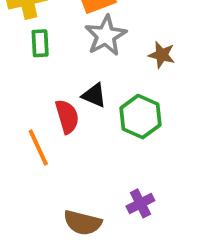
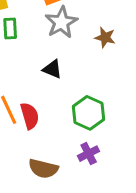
red semicircle: (67, 117) -> (30, 116), moved
green hexagon: (140, 117) -> (89, 113), moved

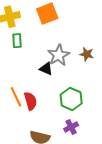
gray star: (61, 22) -> (59, 55), moved
brown star: (105, 37) -> (87, 54), moved

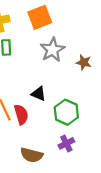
gray star: (59, 55) -> (52, 50), moved
black triangle: (46, 69) -> (39, 94), moved

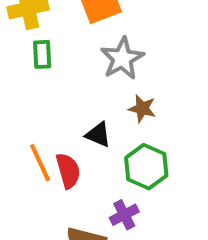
brown star: (84, 62) -> (142, 109), moved
purple cross: (66, 143) -> (124, 215), moved

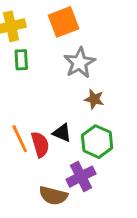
black triangle: (98, 135) -> (62, 133), moved
purple cross: (124, 215) -> (81, 177), size x1.4

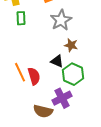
black triangle: (62, 133) -> (57, 61), moved

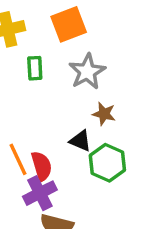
green rectangle: (21, 18) -> (35, 68), moved
purple cross: (62, 98) -> (40, 193), moved

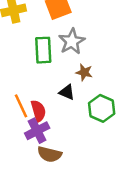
green rectangle: (35, 68) -> (43, 50), moved, size x1.5
green hexagon: (107, 163) -> (102, 108), moved

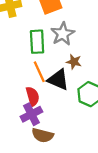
black triangle: (67, 92) -> (58, 80), size x1.5
orange line: (21, 106) -> (39, 72), moved

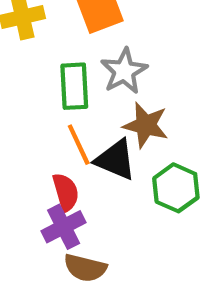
brown star: (74, 62) -> (146, 125), size x1.5

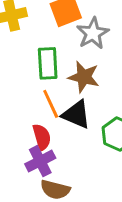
gray star: (124, 71) -> (93, 33), moved
brown star: (146, 125) -> (84, 77), moved

